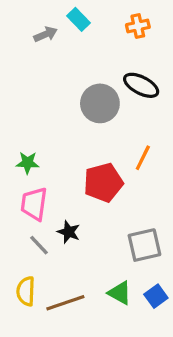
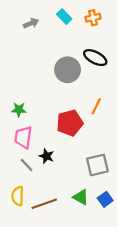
cyan rectangle: (79, 19) -> (64, 17), moved

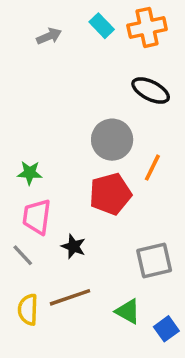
orange cross: (93, 18) -> (147, 27), size x1.5
gray circle: (68, 70) -> (112, 140), moved
gray line: (27, 165) -> (23, 255), moved
blue square: (105, 199) -> (166, 329), moved
brown line: (44, 204) -> (70, 297), moved

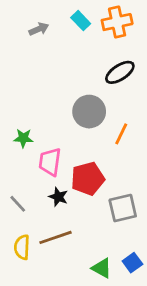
black ellipse: (151, 91) -> (120, 72), turned -60
red pentagon: (110, 194) -> (88, 179), moved
pink trapezoid: (37, 217) -> (50, 162), moved
green triangle: (128, 311) -> (102, 268), moved

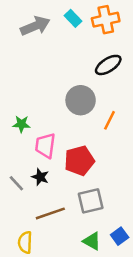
gray arrow: (39, 29) -> (35, 26), size x1.6
black star: (58, 197) -> (40, 177), moved
gray square: (123, 208) -> (91, 201), moved
yellow semicircle: (22, 247) -> (25, 242), moved

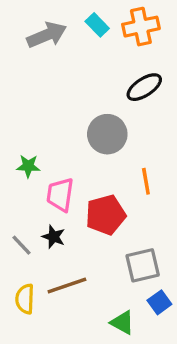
orange line: (109, 120) -> (146, 181), moved, turned -36
gray square: (91, 201) -> (143, 265), moved
blue square: (120, 236) -> (159, 302), moved
yellow semicircle: (25, 242) -> (25, 299), moved

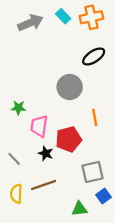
black star: (53, 237) -> (46, 153), moved
green triangle: (122, 323) -> (79, 209), turned -35

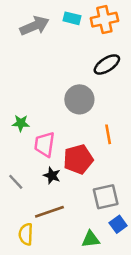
cyan rectangle: (63, 16) -> (72, 18), turned -32
yellow semicircle: (16, 194) -> (26, 234), moved

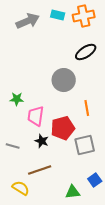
gray line: (16, 182) -> (13, 146), turned -32
gray square: (106, 197) -> (85, 145), moved
yellow semicircle: (26, 234) -> (21, 188), turned 120

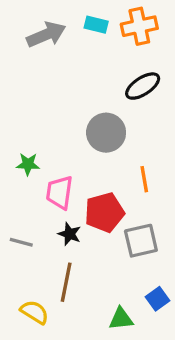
brown line: (40, 170) -> (66, 282), turned -60

